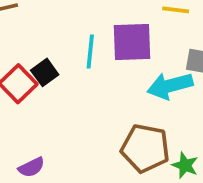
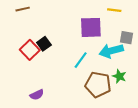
cyan line: (90, 52) -> (81, 60), moved, turned 30
green star: (185, 165) -> (119, 76), moved

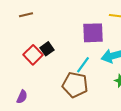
brown pentagon: (98, 85) -> (75, 85), moved
purple semicircle: (37, 95) -> (22, 97), moved, turned -40

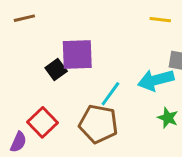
purple square: (93, 33) -> (77, 54), moved
red square: (33, 55) -> (43, 122), moved

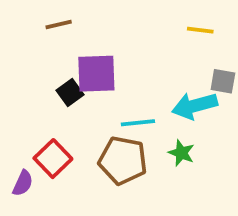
brown line: (24, 18) -> (59, 25), moved
cyan line: (110, 94) -> (138, 123), turned 48
green star: (168, 118) -> (181, 153), moved

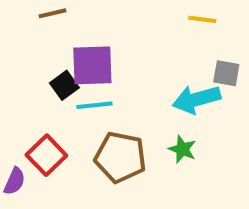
cyan line: (138, 123) -> (94, 105), moved

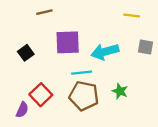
black square: (64, 85) -> (26, 53), moved
cyan arrow: (196, 99) -> (105, 52), moved
cyan line: (94, 105) -> (82, 73), moved

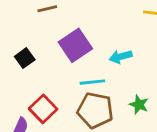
purple square: (68, 42) -> (75, 45), turned -32
cyan arrow: (105, 52) -> (121, 57), size x0.7

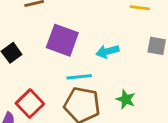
purple square: (75, 45) -> (62, 40), turned -36

